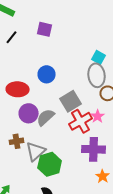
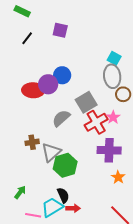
purple circle: (29, 113) -> (48, 84), moved

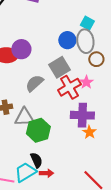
blue circle: (62, 75) -> (67, 40), moved
gray triangle: (51, 152) -> (24, 117), turned 40
orange star: (118, 177) -> (89, 132), moved

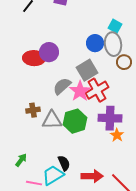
pink star: (86, 82) -> (80, 91), moved, size x1.5
green hexagon: (38, 130) -> (75, 121), moved
red arrow: (46, 173) -> (92, 176), moved, size x1.5

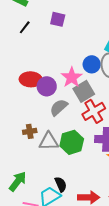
purple circle: (49, 52) -> (47, 86), moved
pink star: (80, 91) -> (72, 77), moved
green arrow: (21, 160) -> (18, 181), size x1.5

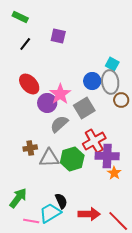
pink star: (72, 77) -> (60, 94), moved
red ellipse: (31, 79) -> (29, 84), moved, turned 45
red cross: (94, 111) -> (94, 141), moved

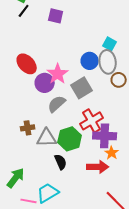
black line: (25, 44) -> (24, 11), moved
black semicircle: (61, 201) -> (61, 162), moved
red arrow: (89, 214) -> (98, 167), moved

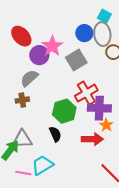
gray semicircle: (57, 104) -> (29, 78), moved
gray triangle: (47, 138) -> (22, 139), moved

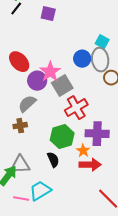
gray square: (76, 60) -> (62, 86), moved
red cross: (86, 93) -> (76, 108), moved
orange star: (106, 125) -> (83, 151), moved

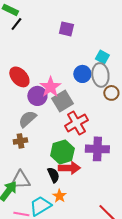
purple square: (48, 14) -> (66, 29), moved
orange star: (83, 151) -> (59, 196), moved
red arrow: (90, 165) -> (69, 168), moved

